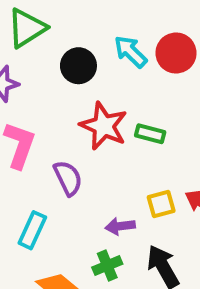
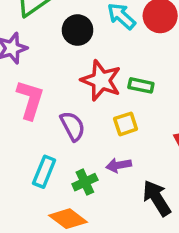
yellow square: (161, 204) -> (126, 124), moved
green cross: (107, 266) -> (85, 182), moved

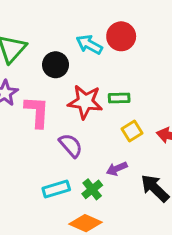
pink L-shape: (30, 100) -> (37, 112), moved
yellow square: (126, 124) -> (132, 131), moved
cyan rectangle: (44, 172) -> (56, 189), turned 65

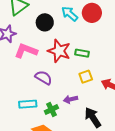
pink L-shape: (37, 112) -> (26, 51), turned -85
purple semicircle: (71, 145) -> (43, 78), turned -30

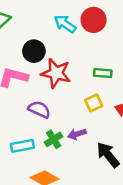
black circle: (45, 22) -> (34, 51), moved
green rectangle: (82, 53) -> (103, 73), moved
green cross: (51, 109) -> (54, 139), moved

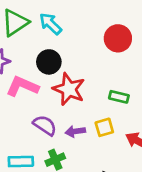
cyan arrow: (65, 24) -> (50, 24), moved
purple arrow: (77, 134) -> (75, 131), moved

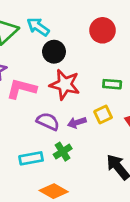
black circle: (49, 62) -> (54, 52), moved

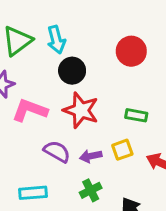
cyan arrow: (38, 27) -> (56, 40), turned -145
green cross: (63, 152) -> (91, 190), moved

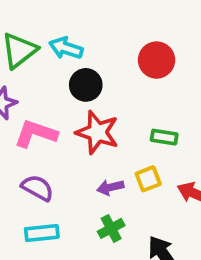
cyan arrow: (56, 40) -> (66, 48), turned 124
purple semicircle: (57, 152) -> (38, 188), moved

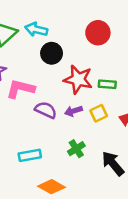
red star: (97, 132) -> (78, 79), moved
purple arrow: (110, 187) -> (73, 111), moved
purple semicircle: (38, 188) -> (46, 110), moved

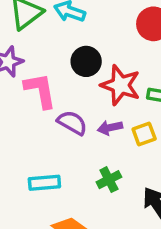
black circle: (52, 53) -> (86, 61), moved
pink L-shape: (20, 89) -> (40, 90), turned 60

